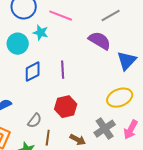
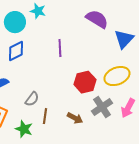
blue diamond: (33, 72) -> (16, 51), moved
red hexagon: (66, 107) -> (85, 82), moved

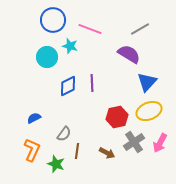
blue triangle: (124, 39) -> (147, 82), moved
blue diamond: (16, 51) -> (68, 86), moved

